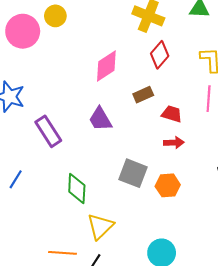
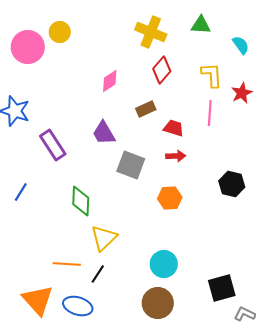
pink diamond: (106, 66) -> (110, 81), size x0.7
gray square: (133, 173) -> (131, 165), moved

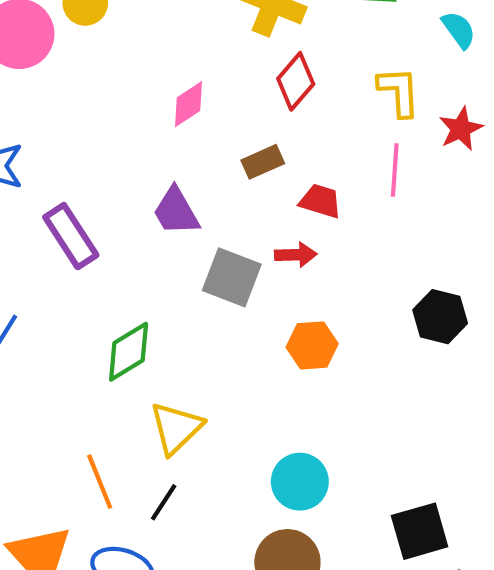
red arrow: (176, 156) -> (296, 255), moved
green diamond: (81, 201) -> (129, 352), turned 56
orange line: (67, 264) -> (100, 482), turned 64

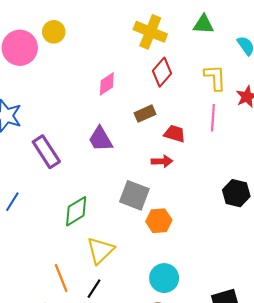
gray square: (232, 277) -> (134, 195), moved
orange hexagon: (312, 345) -> (159, 221), moved

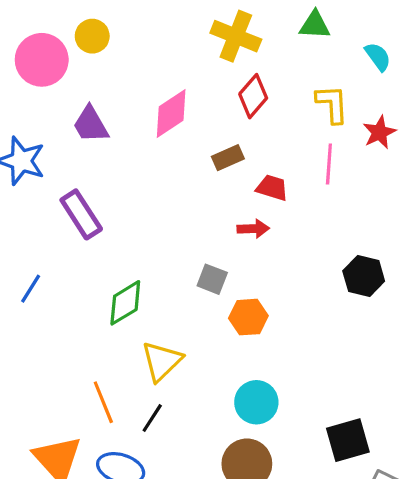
pink diamond: (107, 84) -> (171, 113), size x1.4
purple trapezoid: (100, 139) -> (91, 125), moved
gray square: (134, 195) -> (212, 279), size x0.7

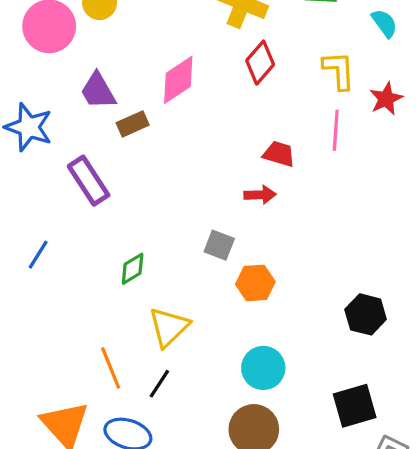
brown rectangle: (228, 158) -> (133, 124), moved
black hexagon: (364, 276) -> (366, 314), moved
green diamond: (125, 303) -> (133, 269), size x0.7

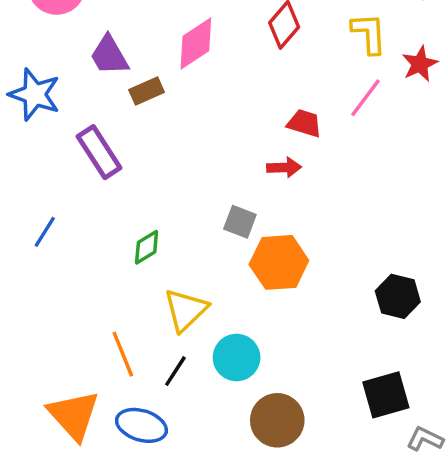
pink line: (336, 130) -> (366, 98), turned 33
orange hexagon: (255, 283) -> (279, 262), size x1.4
cyan circle: (263, 368) -> (237, 357), moved

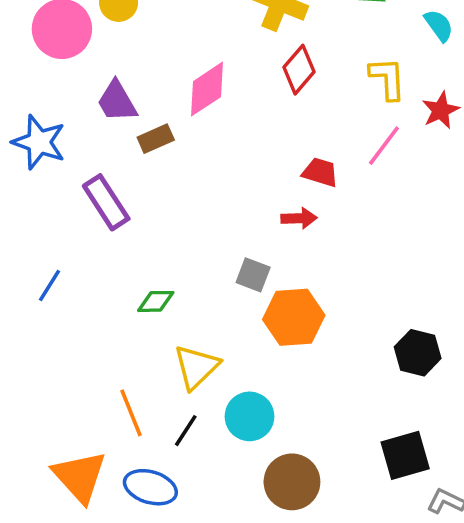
green diamond: (147, 247) -> (156, 301), turned 30

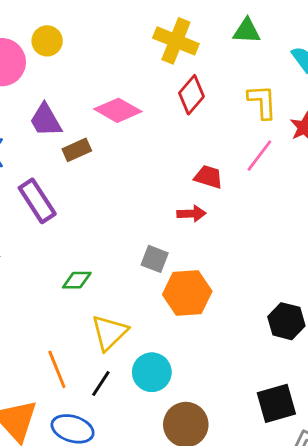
pink diamond: (207, 89) -> (118, 110), turned 63

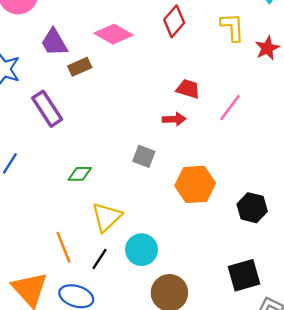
pink line: (259, 156) -> (230, 108), moved
orange hexagon: (187, 293) -> (195, 184), moved

